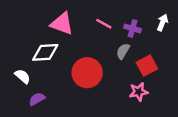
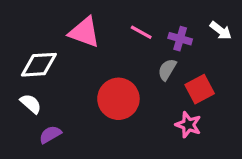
white arrow: (162, 22) -> (221, 31), turned 105
white diamond: (45, 52) -> (39, 65), moved
pink star: (139, 92) -> (188, 125), turned 30

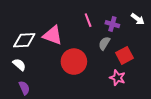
pink triangle: (84, 32) -> (53, 35), moved
pink line: (141, 32) -> (88, 20), turned 40
purple semicircle: (50, 135) -> (24, 88), moved, turned 96

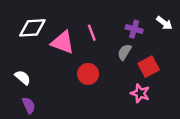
pink line: (88, 20) -> (92, 33), moved
white diamond: (24, 40) -> (32, 28), moved
red circle: (74, 62) -> (88, 74), size x0.7

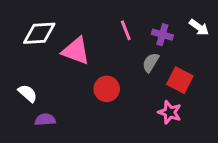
pink line: (92, 33) -> (126, 30), moved
red square: (149, 67) -> (180, 80), turned -35
purple semicircle: (29, 105) -> (45, 120), moved, turned -70

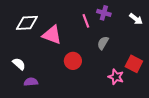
purple cross: (162, 35) -> (104, 13), moved
red square: (180, 80) -> (134, 64), moved

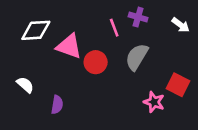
gray semicircle: (103, 43) -> (137, 57), size x1.5
red circle: (73, 61) -> (96, 62), moved
purple semicircle: (31, 82) -> (57, 105), moved, turned 104

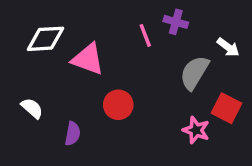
white arrow: (181, 25) -> (228, 47), moved
gray semicircle: (137, 57) -> (194, 73), moved
red circle: (96, 62) -> (118, 105), moved

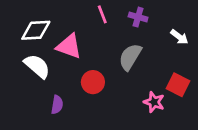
pink line: (145, 35) -> (102, 14), moved
gray semicircle: (194, 73) -> (130, 57), moved
white semicircle: (32, 108) -> (37, 66), moved, size x1.5

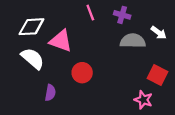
gray semicircle: (130, 57) -> (133, 41), moved, turned 60
pink star: (154, 102) -> (143, 100), moved

